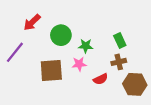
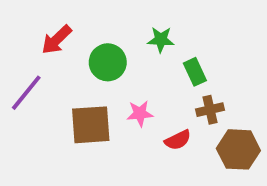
green rectangle: (120, 41) -> (195, 72), moved
green star: (86, 46) -> (161, 40), moved

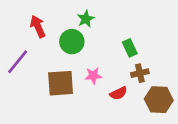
red arrow: (57, 40) -> (38, 26), turned 110
green star: (161, 40) -> (86, 19), moved, turned -30

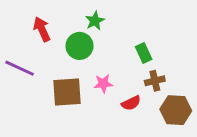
purple line: (18, 62) -> (20, 68), turned 76

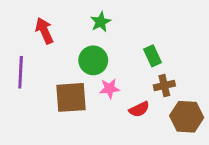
green circle: (80, 46) -> (93, 60), moved
purple line: (20, 68) -> (21, 72), turned 68

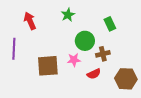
green rectangle: (152, 56) -> (110, 24), moved
green circle: (93, 60) -> (85, 41), moved
brown cross: (164, 86) -> (103, 54), moved

